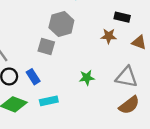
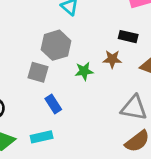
blue rectangle: (33, 77) -> (53, 104), moved
green star: (87, 78) -> (84, 71), moved

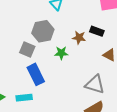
brown star: (112, 59) -> (79, 38), moved
blue rectangle: (53, 104) -> (36, 74), size x1.5

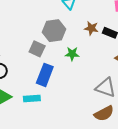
brown star: (79, 38) -> (91, 28), moved
blue rectangle: (36, 74) -> (45, 75), turned 45

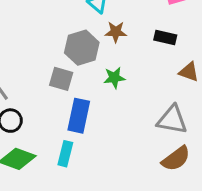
brown star: (91, 28) -> (116, 32), moved
cyan rectangle: (32, 98) -> (65, 154), turned -63

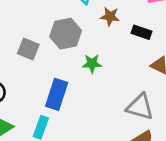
brown star: (116, 32) -> (110, 16), moved
gray square: (61, 79) -> (28, 49), moved

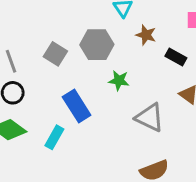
blue rectangle: (57, 94) -> (77, 106), turned -60
gray triangle: (140, 107) -> (150, 118), moved

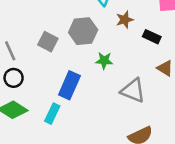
brown star: (146, 35) -> (125, 20), turned -30
blue rectangle: (77, 106) -> (69, 85), turned 60

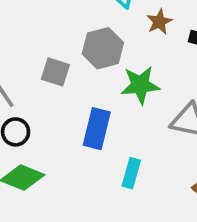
green star: (104, 61) -> (140, 85), size x1.5
cyan rectangle: (52, 114) -> (131, 173), moved

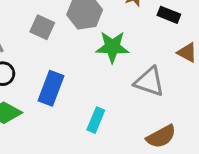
blue rectangle: (97, 129) -> (51, 88), moved

